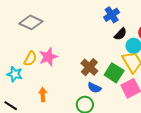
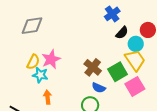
gray diamond: (31, 22) -> (32, 26), turned -30
green square: (114, 73) -> (118, 72), turned 30
cyan star: (15, 74) -> (40, 75), moved

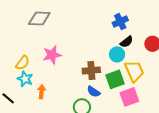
cyan circle: (136, 44) -> (117, 54), moved
yellow semicircle: (33, 62) -> (23, 63), moved
brown cross: (93, 67) -> (91, 70), turned 36
cyan star: (40, 75) -> (25, 79), moved

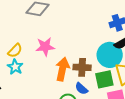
cyan circle: (117, 54) -> (110, 55), size x1.6
orange arrow: (42, 92) -> (63, 69), moved, size x1.6

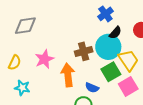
yellow semicircle: (15, 51) -> (15, 63), moved
brown cross: (82, 67) -> (84, 51), moved

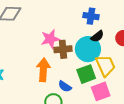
blue cross: (105, 14) -> (91, 16), turned 35
pink star: (44, 59) -> (50, 39), moved

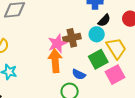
pink star: (50, 39) -> (57, 43), moved
cyan circle: (88, 49) -> (97, 34), size x0.6

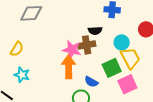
black semicircle: (104, 20) -> (95, 31), moved, turned 40
cyan circle: (97, 34) -> (122, 42), moved
pink star: (57, 43) -> (72, 50), turned 30

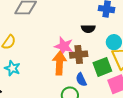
brown cross: (87, 45) -> (79, 55), moved
blue semicircle: (91, 82) -> (81, 80), turned 32

